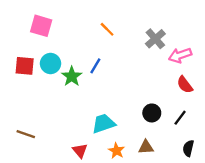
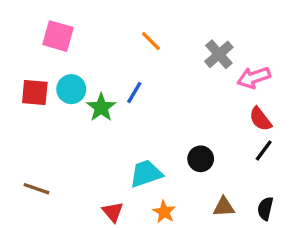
black circle: (152, 113) -> (201, 159), moved
black line: (180, 118) -> (264, 151), moved
brown triangle: (146, 147) -> (224, 207), moved

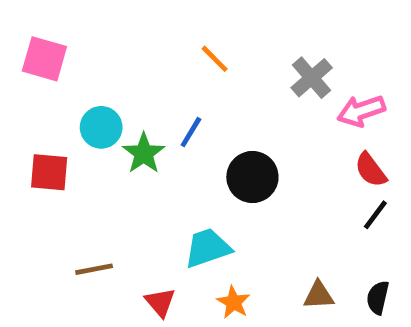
pink square: (58, 36) -> (44, 59), moved
red square: (35, 92) -> (49, 172), moved
black circle: (201, 159) -> (252, 177), moved, size x1.4
brown line: (36, 189) -> (94, 269), moved, turned -30

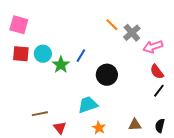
orange line: (215, 59) -> (112, 25), moved
red square: (49, 172) -> (21, 54), moved
red triangle: (160, 302) -> (60, 128), moved

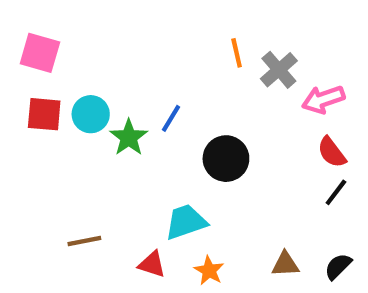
orange line: (112, 25) -> (237, 53), turned 32
black semicircle: (160, 126) -> (338, 266), turned 32
red triangle: (60, 128) -> (152, 264), moved, turned -32

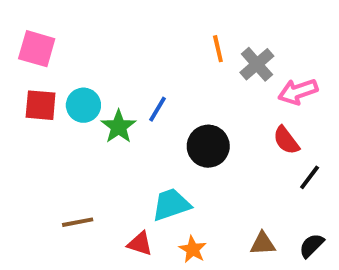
red semicircle: (332, 152) -> (286, 140), moved

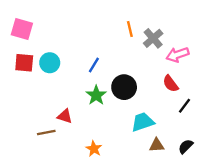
green star: (119, 127) -> (96, 95), moved
cyan trapezoid: (171, 205) -> (143, 122), moved
red triangle: (140, 244) -> (65, 116), moved
orange star: (193, 249) -> (94, 149), moved

